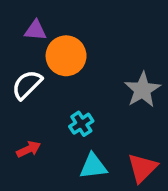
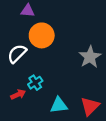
purple triangle: (35, 30) -> (28, 11), moved
cyan cross: (81, 124) -> (35, 83), moved

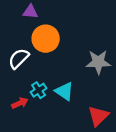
gray star: (90, 57) -> (98, 62), turned 30
cyan triangle: (59, 105) -> (64, 91), moved, turned 42

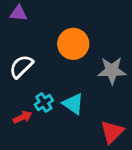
purple triangle: (30, 12) -> (19, 13), moved
orange circle: (46, 39) -> (73, 44), moved

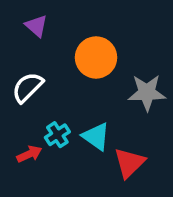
purple triangle: (19, 13) -> (36, 26), moved, turned 36
red triangle: (112, 132) -> (129, 163), moved

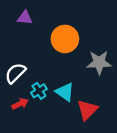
purple triangle: (36, 26) -> (25, 18), turned -35
white semicircle: (28, 87) -> (15, 73), moved

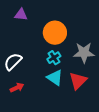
cyan cross: (39, 91) -> (54, 58), moved
red triangle: (87, 110) -> (78, 81), moved

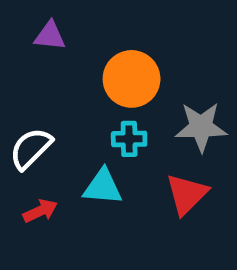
cyan cross: (54, 58) -> (129, 139), turned 32
cyan triangle: (55, 78) -> (103, 187), moved, turned -30

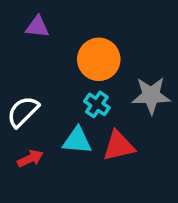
cyan cross: (129, 139) -> (97, 104), turned 35
red triangle: (187, 194) -> (119, 146), moved, turned 32

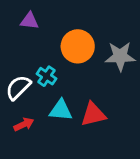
gray star: (151, 95) -> (120, 56), moved
cyan cross: (97, 104) -> (47, 76), moved

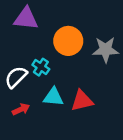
purple triangle: (29, 21) -> (26, 18), size x1.5

